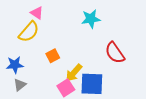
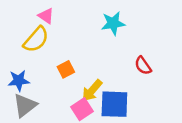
red semicircle: (115, 53) -> (143, 66), size x0.7
gray triangle: (20, 85) -> (25, 105), size x1.5

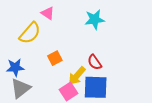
pink triangle: (46, 16) -> (48, 13), moved
red semicircle: (143, 66) -> (95, 62), moved

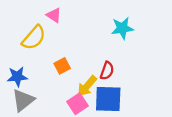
cyan star: (95, 19) -> (122, 28), moved
red semicircle: (95, 62) -> (107, 71), turned -126

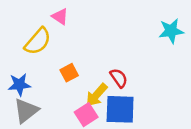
cyan star: (122, 28) -> (171, 31), moved
red semicircle: (107, 71) -> (119, 78), turned -54

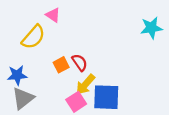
red semicircle: (119, 78) -> (80, 62), moved

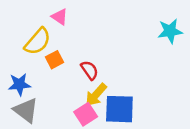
orange square: (61, 65) -> (54, 60), moved
gray triangle: (23, 98) -> (26, 110), turned -45

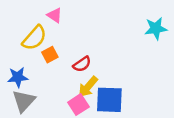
red semicircle: (90, 70) -> (82, 64), turned 90
gray triangle: (26, 110) -> (24, 101), turned 35

